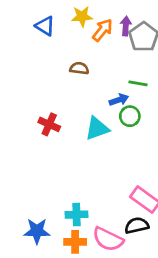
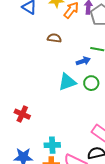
green circle: (130, 116) -> (91, 83), moved
red cross: (49, 124) -> (22, 114), moved

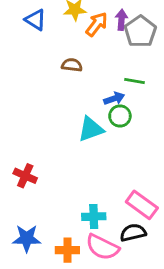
green circle: (91, 83) -> (120, 116), moved
cyan cross: (52, 145) -> (94, 217), moved

